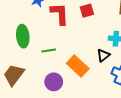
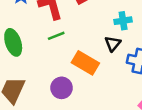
green line: (49, 50) -> (56, 36), moved

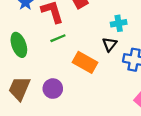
purple circle: (62, 88) -> (53, 89), moved

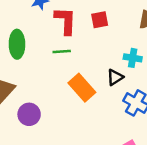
purple circle: (53, 89) -> (29, 114), moved

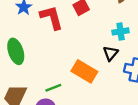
green line: (62, 52) -> (53, 88), moved

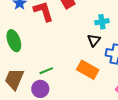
orange rectangle: (84, 71) -> (88, 70), moved

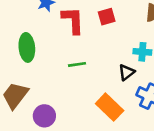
green line: (46, 71) -> (77, 64), moved

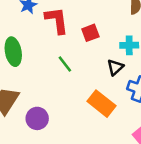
red square: (107, 17) -> (90, 33), moved
green line: (77, 64) -> (65, 64), turned 66

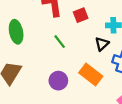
purple circle: (37, 118) -> (58, 81), moved

